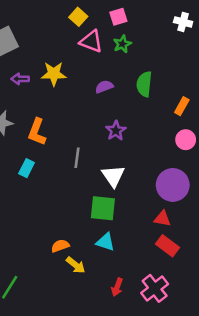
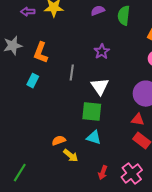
purple semicircle: (104, 87) -> (98, 11), moved

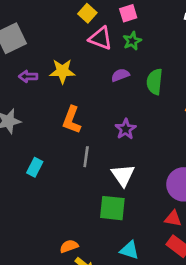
orange L-shape: (41, 53) -> (72, 120), moved
cyan triangle: (94, 138) -> (130, 250), moved

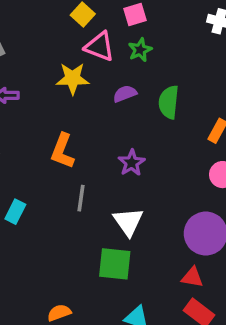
yellow star: (62, 71) -> (73, 79), moved

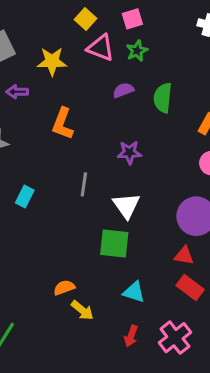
yellow star: (73, 79) -> (52, 61), moved
orange L-shape: (63, 151) -> (63, 124), moved
purple star: (132, 163) -> (129, 152), turned 30

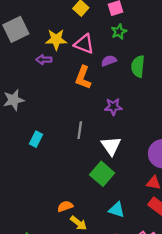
pink triangle: (101, 48) -> (84, 44), moved
purple arrow: (17, 92) -> (44, 60), moved
orange L-shape: (63, 124) -> (83, 78), moved
green square: (114, 244) -> (102, 174), turned 35

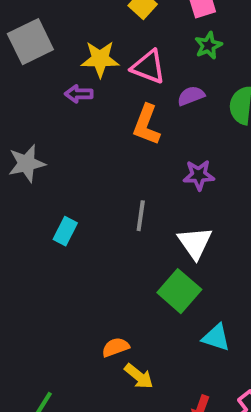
cyan triangle: (117, 210) -> (216, 338), moved

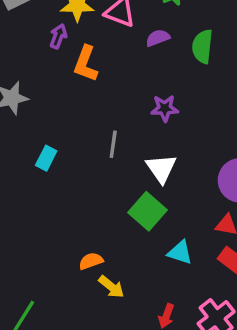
purple arrow: (79, 94) -> (58, 36), turned 110
orange L-shape: (146, 125) -> (86, 64), moved

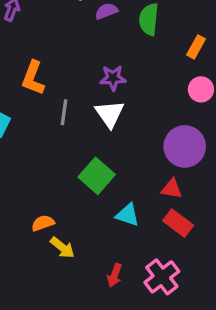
orange L-shape: (86, 64) -> (33, 78), moved
white triangle: (161, 168) -> (110, 114), moved

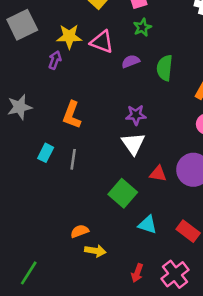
gray line: (64, 112) -> (73, 159), moved
red triangle: (172, 189) -> (158, 174), moved
yellow arrow: (62, 248) -> (95, 251), turned -30

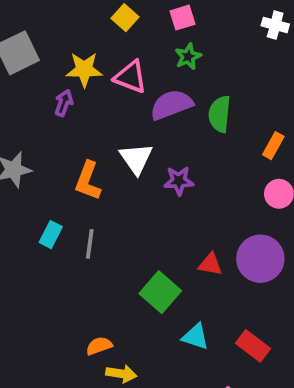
purple semicircle: (131, 61) -> (171, 105), size x1.6
white triangle: (133, 144) -> (136, 159), moved

